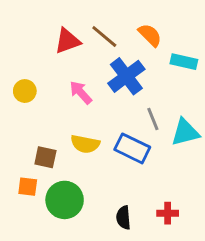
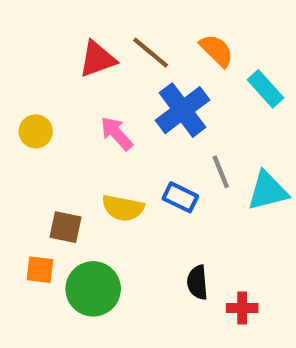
cyan rectangle: (184, 62) -> (266, 89), turned 35
blue rectangle: (132, 148) -> (180, 197), moved, size x0.7
black semicircle: (123, 218) -> (197, 282), moved

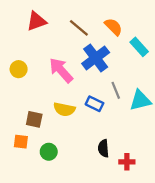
red triangle: (97, 59) -> (36, 21), moved
pink arrow: (117, 134) -> (61, 70), size x1.4
green circle: (93, 289) -> (49, 152), size x0.6

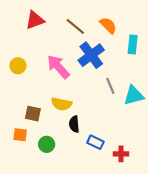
cyan rectangle: (139, 47) -> (133, 44), turned 48
blue rectangle: (94, 104) -> (95, 142), moved
black semicircle: (103, 148) -> (74, 124), moved

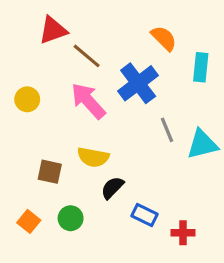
brown line: (75, 26) -> (87, 56), moved
black semicircle: (74, 124) -> (112, 188), turned 49
orange square: (20, 135) -> (29, 221), moved, turned 32

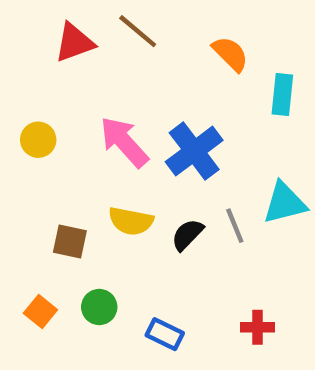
brown line: (87, 56) -> (138, 31), moved
blue cross: (138, 83) -> (194, 151), moved
gray line: (167, 130) -> (235, 226), moved
black semicircle: (112, 188) -> (187, 235), moved
blue rectangle: (144, 215) -> (165, 334), moved

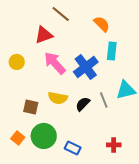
red triangle: (74, 43) -> (44, 35), moved
cyan rectangle: (282, 95) -> (112, 51), moved
green circle: (99, 307) -> (44, 136), size x1.6

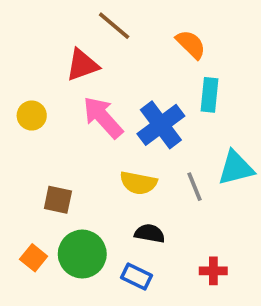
yellow semicircle: (58, 98) -> (138, 183), moved
black semicircle: (83, 104) -> (150, 233), moved, turned 56

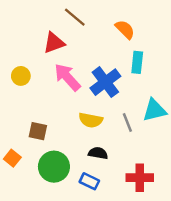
orange square: (34, 258) -> (12, 158), moved
red cross: (213, 271) -> (140, 178), size x1.5

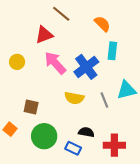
black semicircle: (98, 153) -> (86, 132), moved

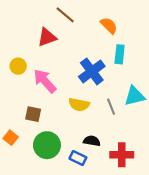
pink arrow: (55, 63) -> (45, 81), moved

